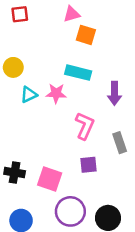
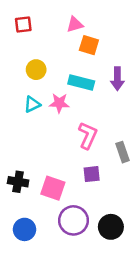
yellow circle: (13, 67) -> (36, 70), moved
purple arrow: (114, 93) -> (117, 79), moved

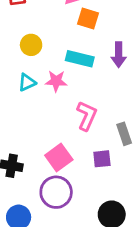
purple square: (92, 174) -> (102, 159), moved
pink square: (53, 188) -> (59, 157), moved, turned 35
purple circle: (73, 220) -> (56, 192), moved

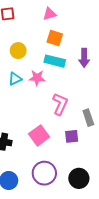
orange square: (88, 18) -> (55, 38), moved
purple circle: (56, 192) -> (44, 173), moved

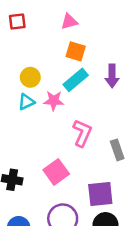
yellow circle: (18, 51) -> (30, 77), moved
cyan rectangle: (55, 61) -> (76, 80), turned -54
purple square: (72, 136) -> (100, 194), moved, size x1.5

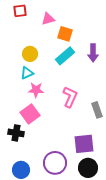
pink triangle: (69, 22) -> (48, 19), moved
pink star: (54, 101) -> (36, 90), moved
pink square: (56, 172) -> (30, 114), moved

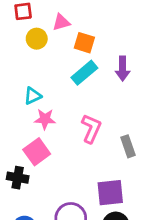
yellow circle: (30, 54) -> (37, 39), moved

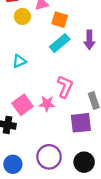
pink star: (45, 119) -> (47, 104), moved
purple square: (110, 193) -> (81, 123), moved

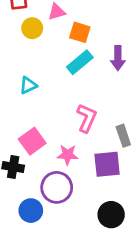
pink star: (47, 104) -> (68, 155), moved
purple circle: (49, 157) -> (57, 187), moved
blue circle: (13, 164) -> (31, 211), moved

